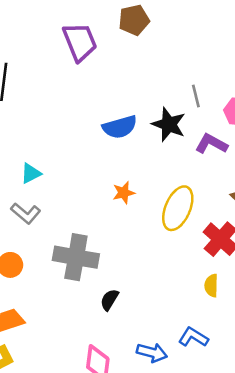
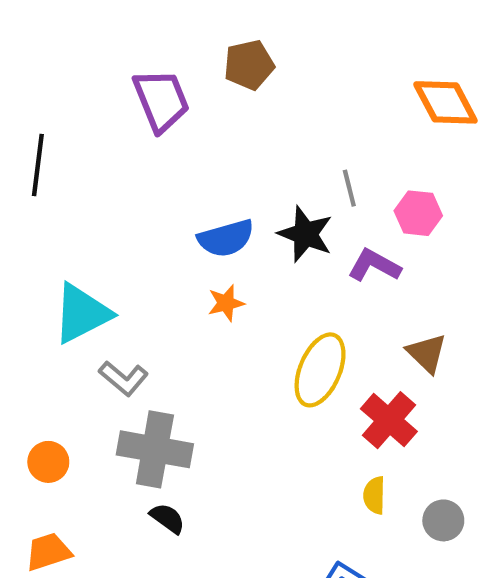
cyan triangle: (31, 173) -> (82, 313), size x1.8
orange star: (124, 193) -> (226, 303), moved
gray L-shape: (26, 213) -> (124, 378), moved
black semicircle: (109, 300) -> (167, 518), moved, turned 95

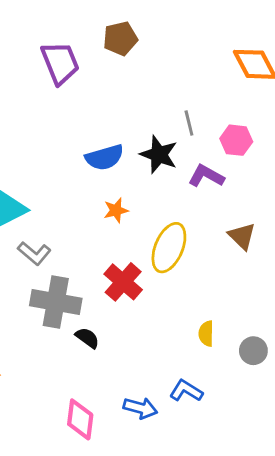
orange star: (226, 303) -> (116, 210), moved
red cross: (389, 420) -> (123, 282), moved
black semicircle: (167, 518) -> (87, 338), moved

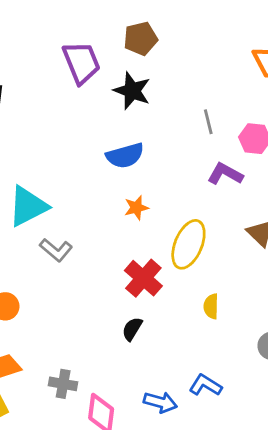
black star: (159, 155) -> (132, 91), moved
gray cross: (56, 302) -> (63, 384), moved, size x0.6
yellow semicircle: (206, 334) -> (211, 306), moved
black semicircle: (87, 338) -> (132, 329), moved, turned -95

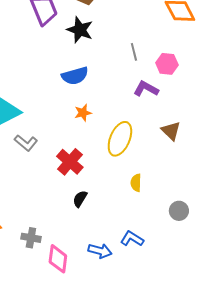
red cross: (143, 278) -> (70, 162), moved

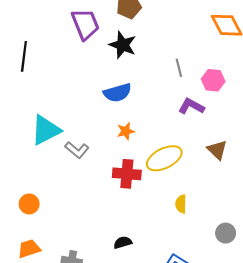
yellow ellipse: (120, 139) -> (164, 158), turned 40
gray L-shape: (26, 143) -> (77, 150), moved
red cross: (70, 162) -> (127, 174), moved, turned -36
black semicircle: (80, 199) -> (123, 242), moved, turned 42

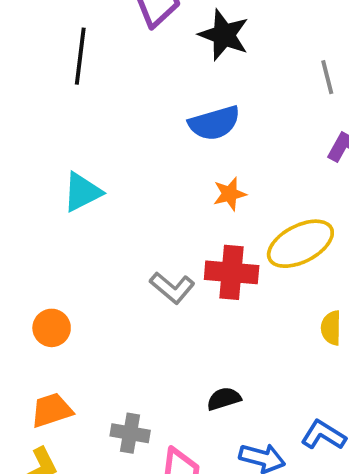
black line: (24, 56) -> (80, 56), moved
cyan triangle: (46, 130) -> (82, 192), size x0.7
gray L-shape: (77, 150) -> (172, 288), moved

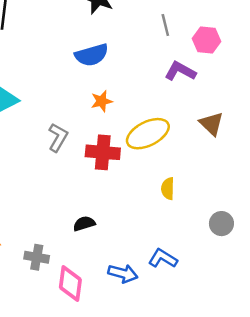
gray L-shape: (172, 288) -> (58, 137), moved, turned -100
black semicircle: (224, 399) -> (84, 224), moved

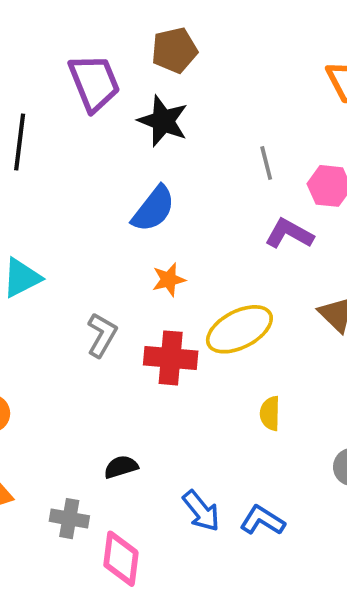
blue semicircle: (92, 55) -> (153, 209), turned -36
black semicircle: (84, 224) -> (121, 467), moved
blue arrow: (123, 274) -> (201, 511), moved, turned 36

